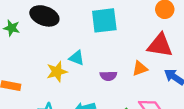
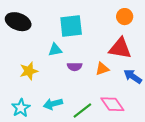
cyan triangle: (77, 58) -> (55, 50), moved, turned -32
purple semicircle: (108, 76) -> (75, 67), moved

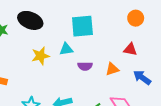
red triangle: (120, 48) -> (130, 49), size x0.6
yellow star: (29, 71) -> (40, 56), moved

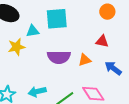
cyan triangle: (66, 49) -> (33, 31), moved
purple semicircle: (85, 66) -> (59, 57), size x1.6

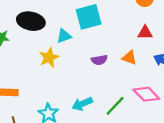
purple semicircle: (59, 57) -> (99, 60), size x0.6
orange triangle: (85, 60) -> (129, 58), turned 48

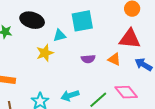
red triangle: (145, 33) -> (130, 39), size x1.6

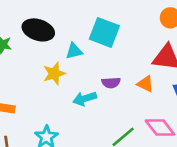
cyan square: (82, 21) -> (104, 32), turned 30
cyan arrow: (70, 95) -> (85, 99), moved

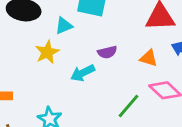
orange triangle: (145, 84) -> (149, 58), moved

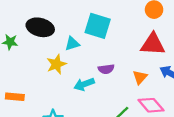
orange triangle: (149, 58) -> (140, 77), turned 49

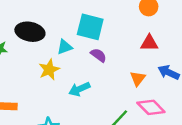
red triangle: (153, 44) -> (149, 43), size x0.7
purple semicircle: (106, 69) -> (98, 55), moved, turned -133

